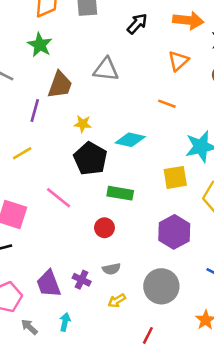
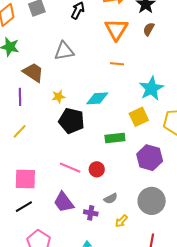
orange triangle: (178, 61) -> (116, 29), size x1.4
brown trapezoid: (60, 85) -> (33, 72), turned -60
green rectangle: (120, 193) -> (115, 138), moved
pink line: (59, 198) -> (70, 168), moved
purple trapezoid: (49, 284) -> (64, 202), moved

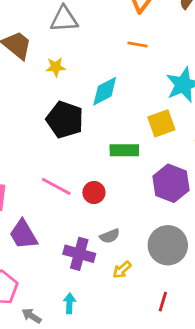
yellow star: (58, 97) -> (56, 67), moved
cyan diamond: (97, 98) -> (105, 91), turned -30
purple trapezoid: (64, 202) -> (23, 234), moved
purple cross: (91, 213) -> (79, 254), size x1.5

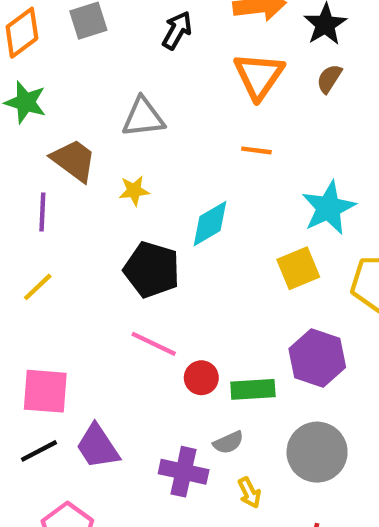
green rectangle: (124, 150) -> (253, 389), moved
pink line: (56, 186) -> (154, 344), moved
yellow arrow: (122, 270) -> (249, 493), turned -72

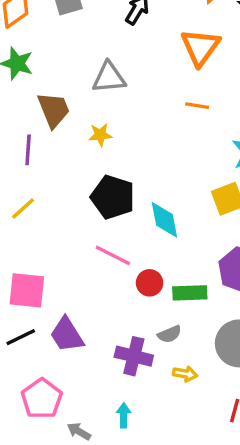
brown trapezoid: (74, 160) -> (54, 110), turned 30
cyan diamond: (210, 224) -> (164, 220), moved, turned -72
yellow arrow: (249, 493) -> (185, 374), turned -55

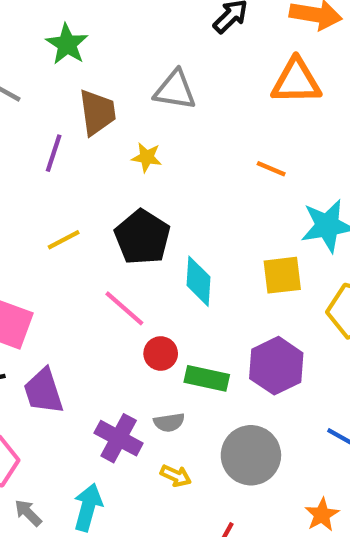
orange triangle: (200, 47) -> (296, 81), turned 39
orange line: (197, 106) -> (271, 169), moved
yellow line: (23, 208) -> (64, 240), moved
cyan arrow: (124, 415) -> (88, 507), size x1.5

